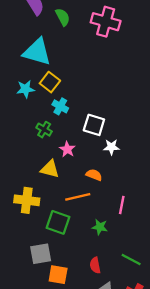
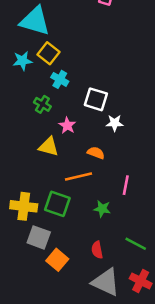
yellow cross: (27, 200) -> (24, 206), moved
gray square: (41, 254) -> (39, 237), turned 30
orange square: (58, 275) -> (57, 260), turned 30

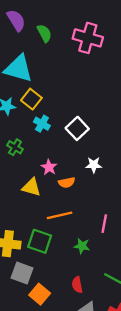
white square: (96, 99) -> (77, 128), moved, turned 30
green cross: (42, 104) -> (15, 147), moved
orange semicircle: (96, 153) -> (67, 182), moved, turned 147

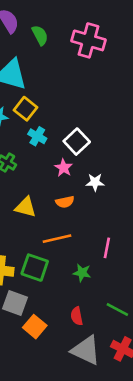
pink star: (49, 167) -> (64, 168), moved

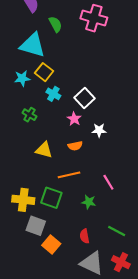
green semicircle: (40, 35) -> (55, 24), moved
pink line: (107, 248) -> (108, 182), turned -42

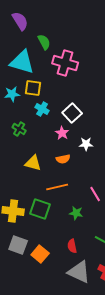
pink cross: (94, 18) -> (65, 63), moved
yellow square: (44, 72) -> (33, 88), turned -30
gray square: (36, 226) -> (18, 245), moved

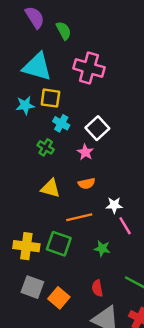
green semicircle: (44, 42) -> (64, 31), moved
green cross: (19, 129) -> (46, 147), moved
white star: (86, 144) -> (114, 205), moved

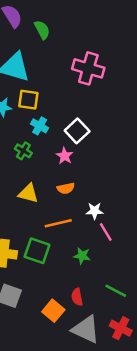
pink cross: (89, 68) -> (88, 68), moved
orange square: (59, 298) -> (53, 311), moved

